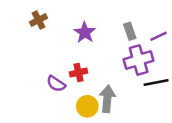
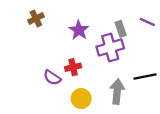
purple line: (159, 36) -> (147, 22), moved, turned 49
purple cross: (139, 60) -> (110, 47), moved
gray arrow: (107, 99) -> (117, 92), moved

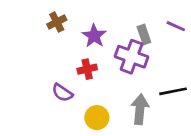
brown cross: (36, 19) -> (57, 22), moved
purple cross: (110, 47) -> (132, 57), turned 36
red cross: (73, 67) -> (87, 69), moved

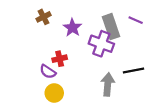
gray rectangle: (144, 34) -> (111, 27), size x1.6
red cross: (87, 69) -> (60, 59), moved
yellow circle: (97, 118) -> (54, 93), moved

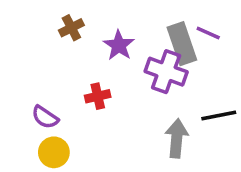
purple line: (136, 20) -> (208, 33), moved
purple semicircle: (48, 72) -> (45, 117), moved
yellow circle: (54, 93) -> (54, 152), moved

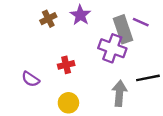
purple star: (119, 45) -> (80, 15), moved
yellow circle: (54, 152) -> (68, 103), moved

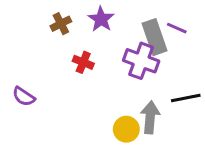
red cross: (66, 65) -> (83, 62), moved, turned 35
purple semicircle: (31, 79) -> (24, 96), moved
yellow circle: (68, 103) -> (126, 129), moved

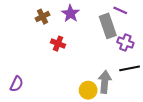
purple line: (177, 28) -> (120, 10), moved
purple cross: (141, 61) -> (125, 42), moved, size x0.7
purple semicircle: (24, 96) -> (17, 84), moved, turned -98

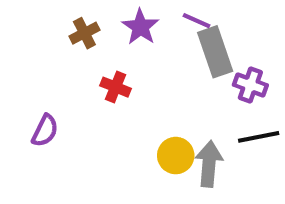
purple line: (120, 10) -> (196, 21), moved
purple semicircle: (17, 84) -> (45, 131), moved
yellow circle: (88, 90) -> (176, 156), moved

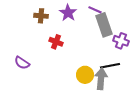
brown cross: (84, 33) -> (41, 16), turned 32
purple semicircle: (45, 131) -> (22, 63), turned 98
black line: (259, 137) -> (110, 66), moved

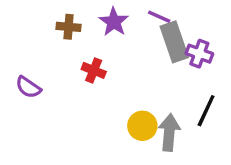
purple cross: (121, 41) -> (199, 54), moved
purple semicircle: (22, 63) -> (28, 87), moved
black line: (110, 66) -> (206, 111), moved, turned -54

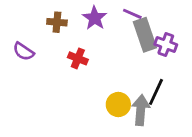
purple semicircle: (28, 87) -> (23, 51), moved
black line: (206, 111) -> (156, 92), moved

